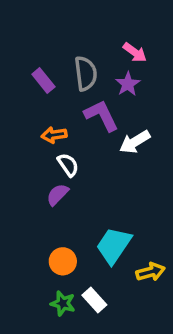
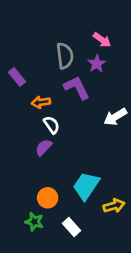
purple rectangle: (43, 80) -> (17, 77), moved
white arrow: (135, 142) -> (115, 117), moved
green star: (63, 303) -> (34, 222), moved

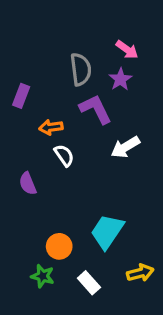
purple rectangle: (17, 77) -> (21, 96), turned 60
white arrow: (115, 117) -> (125, 147), moved
purple semicircle: (44, 147) -> (28, 184), moved, turned -66
yellow arrow: (114, 206) -> (140, 273), moved

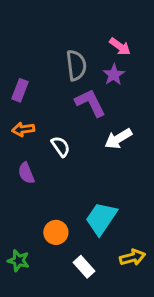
orange arrow: (51, 127) -> (23, 129), moved
green star: (43, 276) -> (18, 261), moved

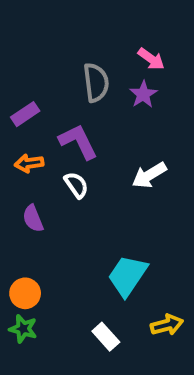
purple rectangle: (20, 90) -> (25, 114), turned 35
purple L-shape: (90, 103) -> (78, 142), moved
orange circle: (56, 232) -> (25, 293), moved

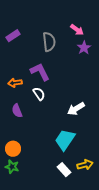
purple star: (143, 94) -> (84, 48), moved
purple rectangle: (25, 114) -> (13, 36), moved
white arrow: (149, 175) -> (76, 109), moved
white rectangle: (106, 337) -> (64, 170), moved

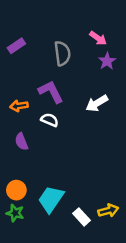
white semicircle: (39, 94) -> (50, 120), turned -32
white arrow: (76, 109) -> (97, 103), moved
cyan trapezoid: (65, 140) -> (51, 199), moved

